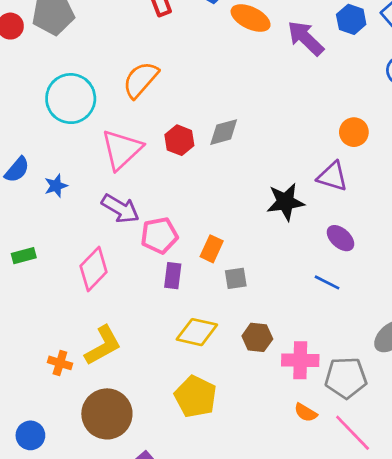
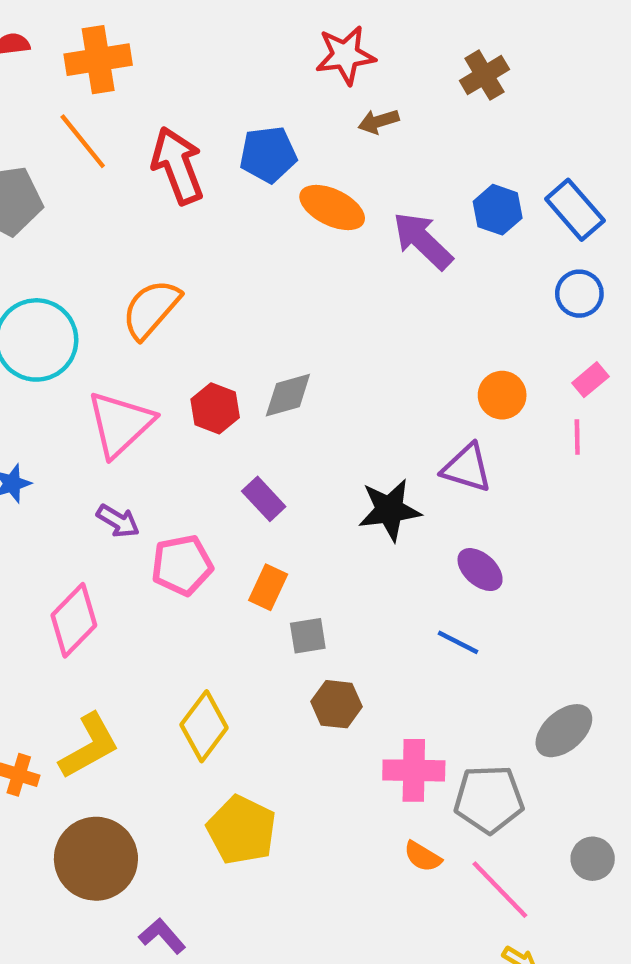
purple arrow: (120, 209) -> (118, 521), size x0.7
purple rectangle: (173, 276) -> (264, 499), moved, turned -50
yellow diamond: (197, 332) -> (204, 726), moved, turned -66
brown hexagon: (257, 337) -> (337, 704), moved

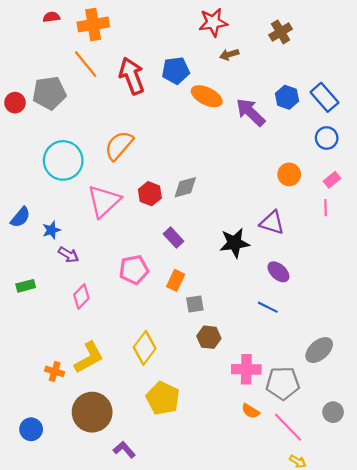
orange circle: (502, 395) -> (289, 174), moved
purple arrow: (118, 521) -> (69, 255), moved
pink diamond: (74, 620) -> (81, 296), size x0.7

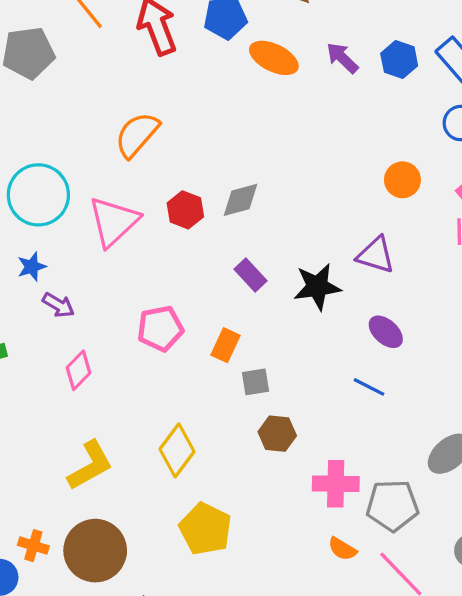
purple arrow: (251, 112) -> (342, 58), moved, size x0.7
cyan circle: (63, 160) -> (38, 195), moved
purple rectangle: (173, 238) -> (250, 275), moved
orange cross: (55, 371) -> (33, 546), moved

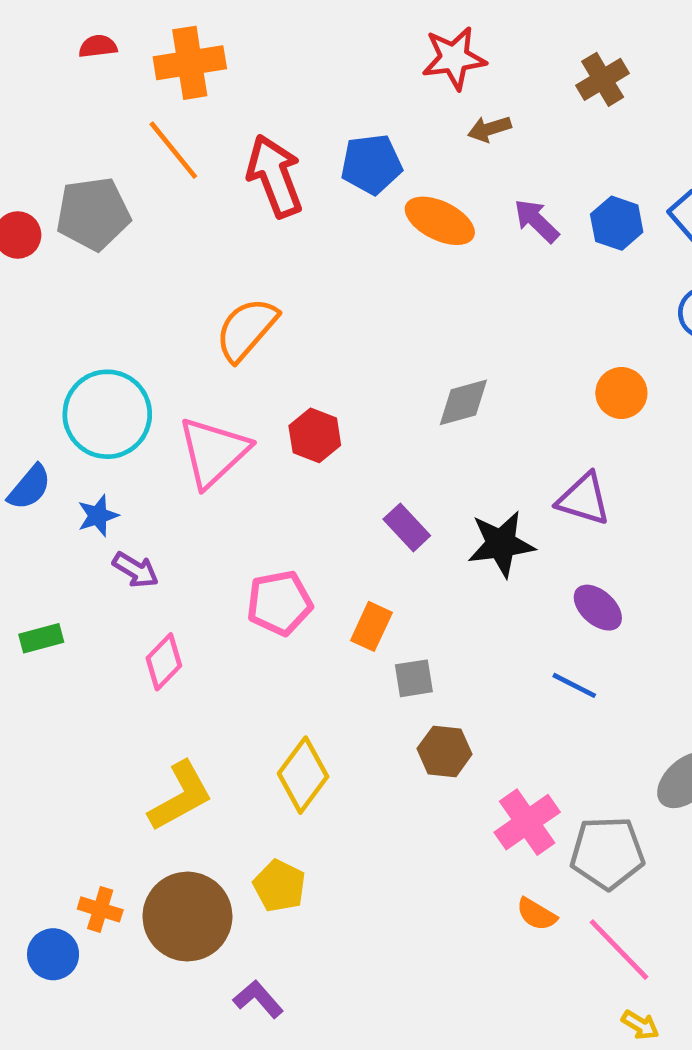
gray diamond: (240, 200) -> (463, 402), moved
pink cross: (336, 484) -> (527, 822), turned -36
yellow pentagon: (205, 529) -> (279, 886), moved, size x0.7

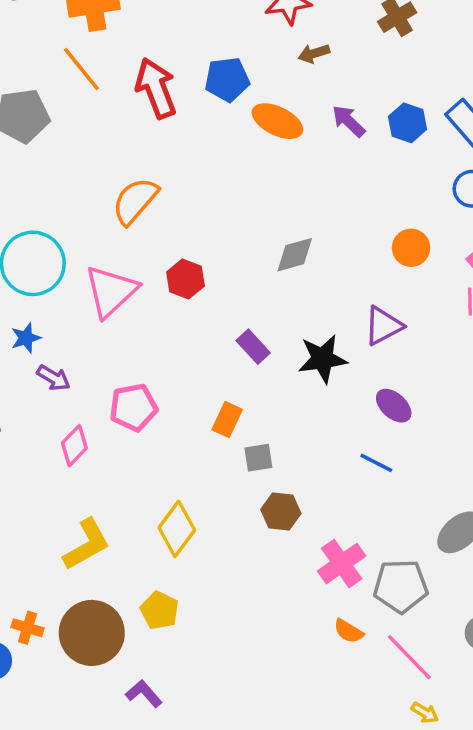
purple triangle: (584, 499) -> (383, 326), turned -45
pink pentagon: (279, 603) -> (133, 407), moved

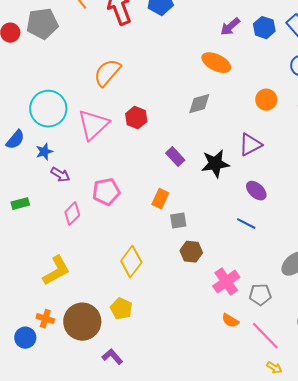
orange ellipse: (277, 121) -> (216, 63), moved
purple arrow: (349, 121) -> (230, 27), turned -85
yellow L-shape: (87, 544) -> (56, 271), moved
gray pentagon: (401, 586) -> (260, 295), size x0.7

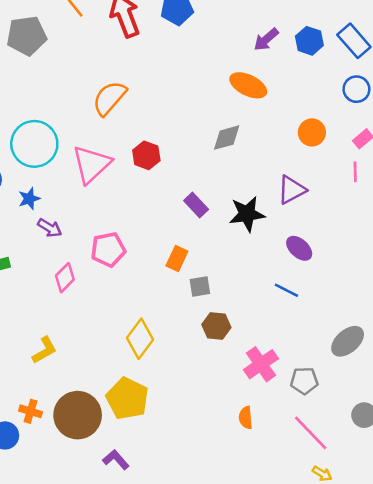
yellow L-shape: (56, 271) -> (45, 350), size x0.7
yellow pentagon: (121, 309) -> (127, 399), size x1.5
orange semicircle: (230, 321) -> (246, 418), moved, turned 54

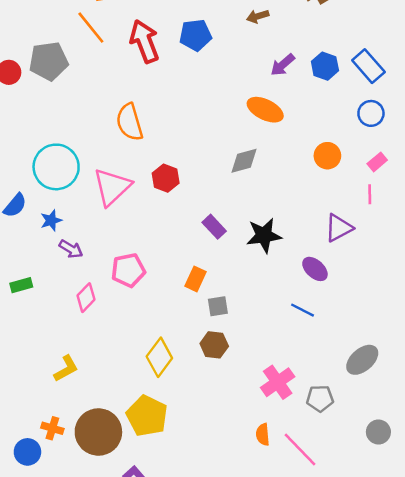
orange semicircle: (109, 98) -> (130, 122), turned -57
purple triangle: (292, 190) -> (339, 228), moved
brown hexagon: (216, 326) -> (214, 345), moved
pink line: (311, 433) -> (300, 449), moved

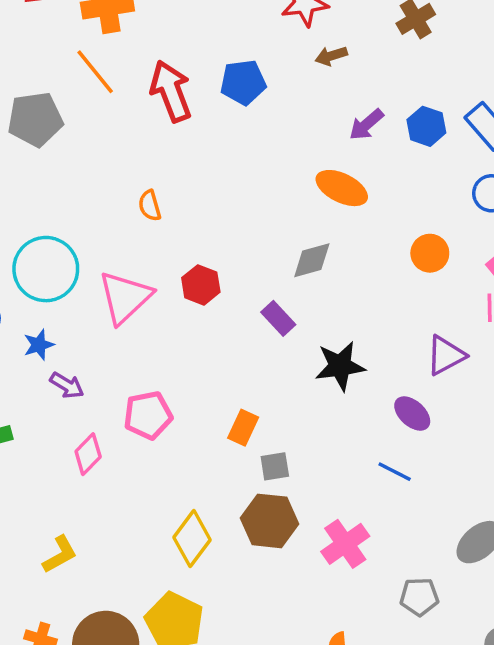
orange semicircle: (130, 122) -> (150, 206), size x0.6
purple rectangle: (214, 227) -> (278, 318), moved
brown hexagon: (214, 345) -> (270, 521), size x1.4
pink cross: (278, 382) -> (345, 544), moved

